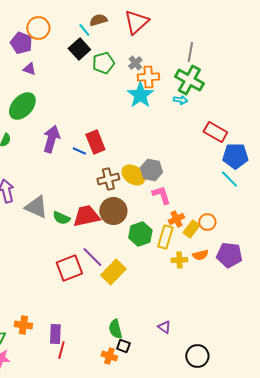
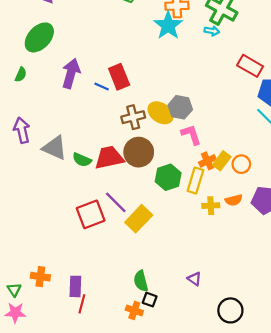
yellow rectangle: (191, 229) -> (222, 161), moved

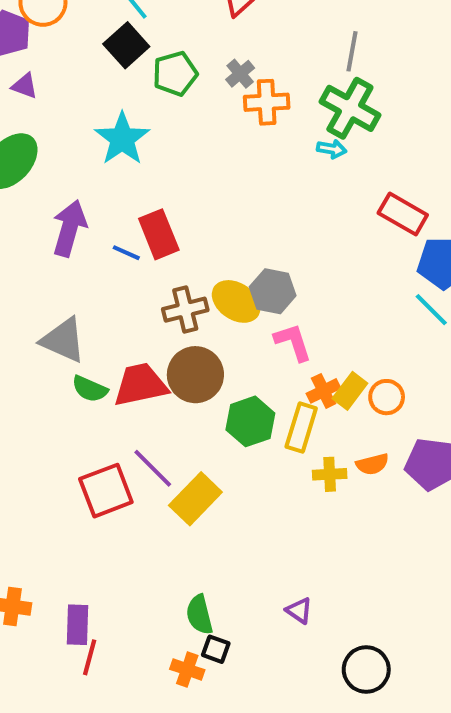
cyan star: (168, 25) -> (122, 139), moved
gray triangle: (55, 148) -> (63, 340), moved

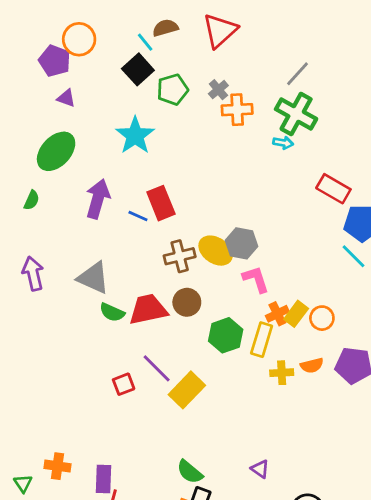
gray line: (352, 51) -> (298, 74), turned 32
brown circle: (195, 375) -> (187, 302), size x0.7
red square: (106, 491) -> (124, 384), size x0.6
green semicircle: (199, 615) -> (190, 472), turned -36

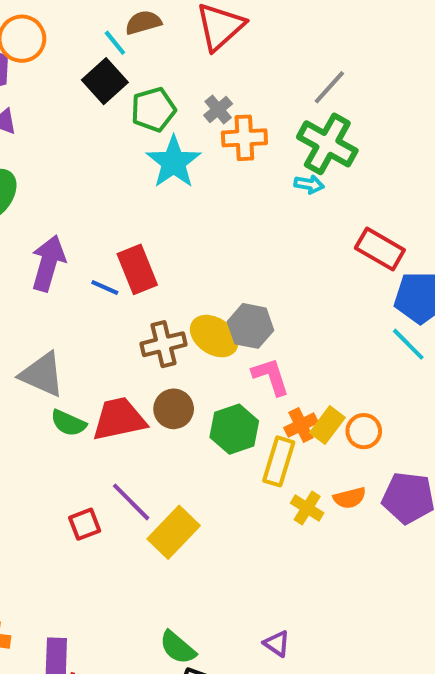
cyan star: (135, 136) -> (174, 162), moved
green hexagon: (226, 335) -> (234, 429), moved
yellow cross: (282, 373) -> (307, 508), turned 35

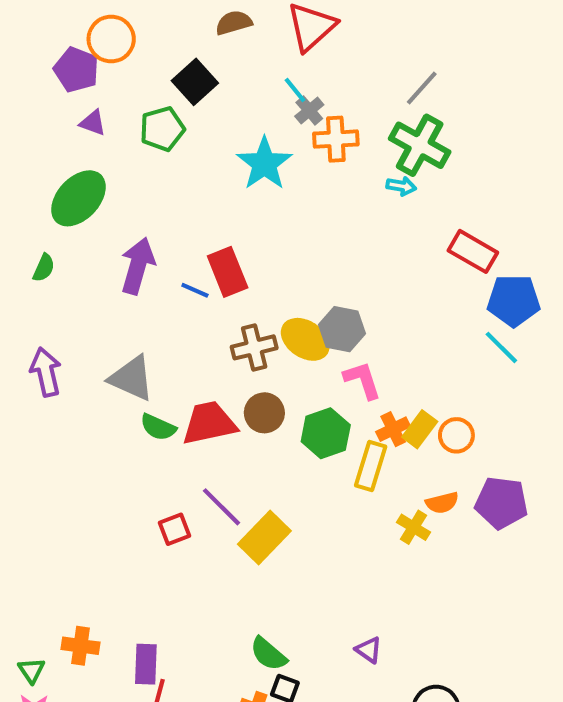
cyan line: (115, 43) -> (295, 90), moved
green pentagon: (153, 109) -> (162, 129), moved
yellow cross: (307, 508) -> (414, 527), moved

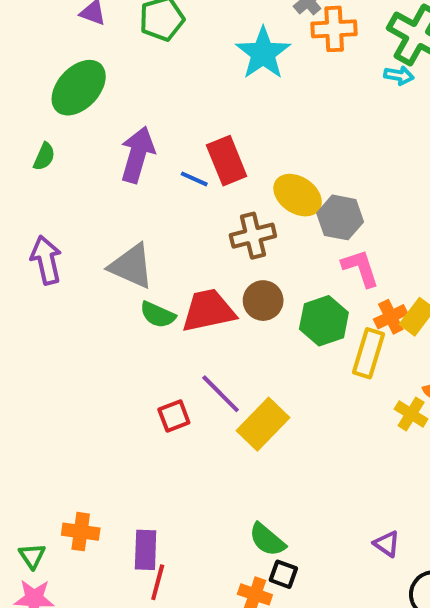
yellow ellipse: (305, 339) -> (298, 195), moved
purple triangle: (369, 650) -> (387, 544), moved

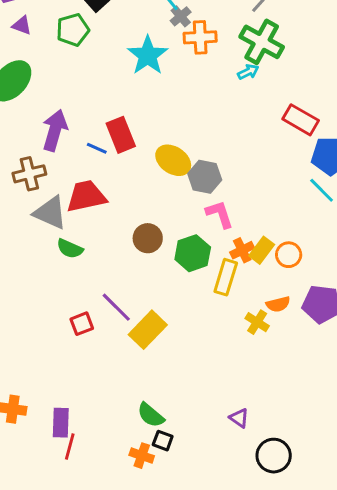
cyan arrow: (399, 76) -> (248, 72), turned -36
brown cross: (253, 236) -> (29, 174), moved
red trapezoid: (208, 311) -> (86, 196), moved

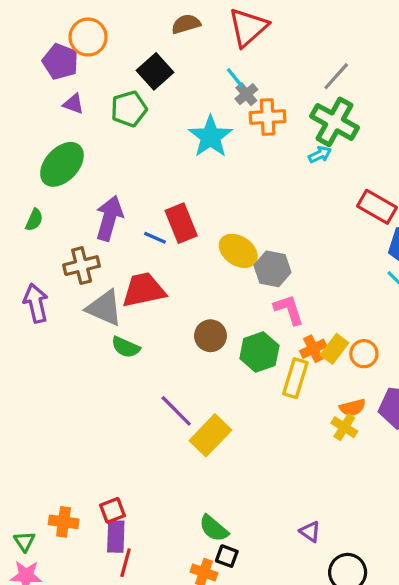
yellow cross: (257, 322) -> (344, 427), moved
red square: (82, 324) -> (113, 510), moved

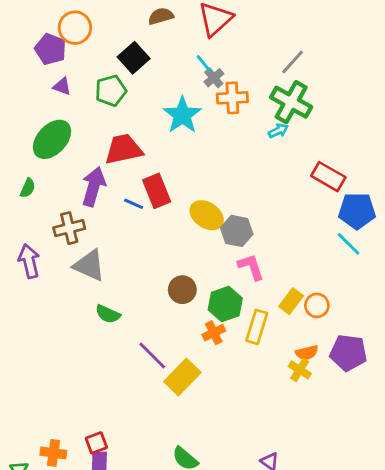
red trapezoid: (144, 290) -> (124, 149), moved
green semicircle: (126, 347) -> (108, 314), moved
orange cross: (313, 349) -> (214, 333), moved

